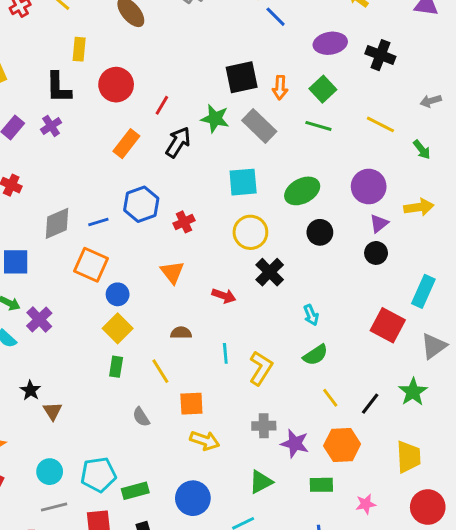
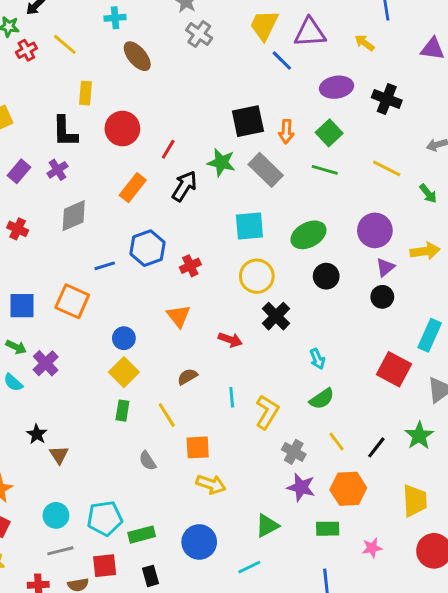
gray diamond: (57, 223) -> (74, 216), moved
orange square: (91, 265) -> (72, 301), moved
brown semicircle: (181, 333) -> (187, 377), turned -30
gray cross: (264, 426) -> (294, 452), moved, turned 30

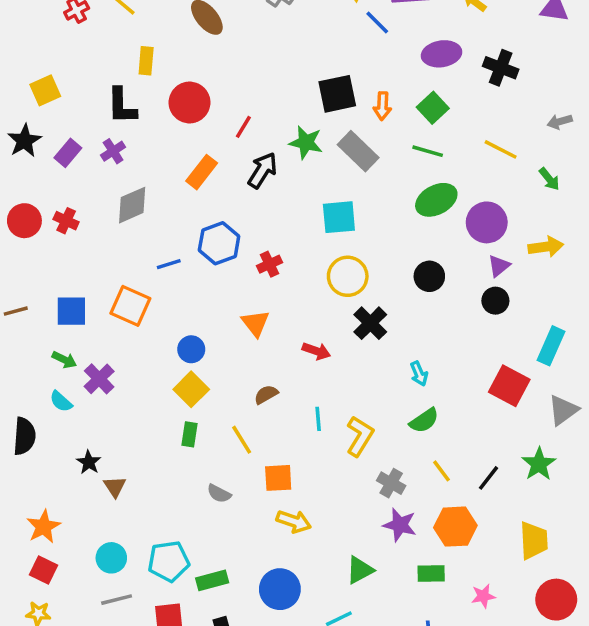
green ellipse: (308, 235) -> (436, 200), moved
gray semicircle: (148, 461) -> (219, 494), turned -30

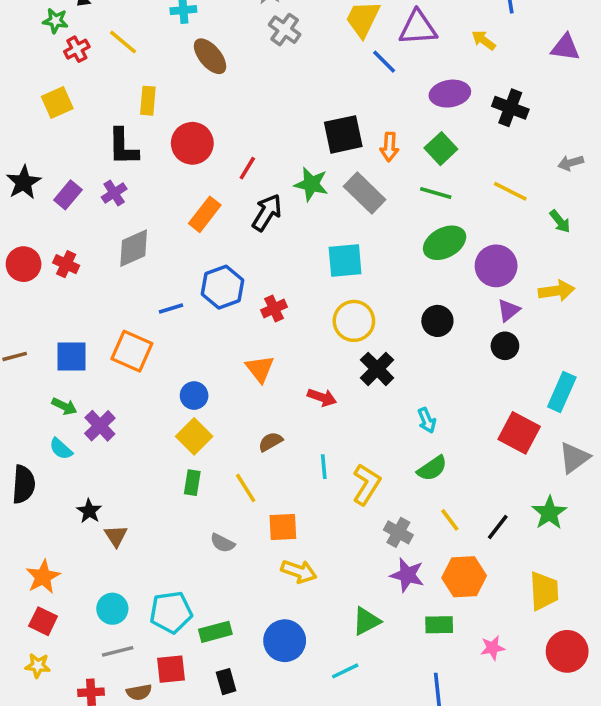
yellow square: (45, 90) -> (57, 102), moved

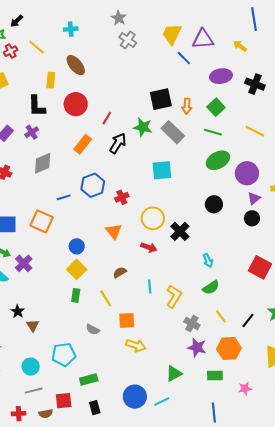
brown ellipse: (210, 56) -> (76, 65), moved
yellow circle: (354, 321) -> (153, 218), moved
cyan pentagon: (171, 612) -> (64, 354), moved
blue circle: (285, 641) -> (135, 397), moved

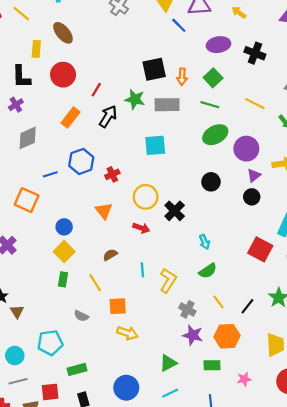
gray rectangle: (173, 132) -> (167, 105), turned -45
cyan line: (162, 402) -> (170, 393), moved

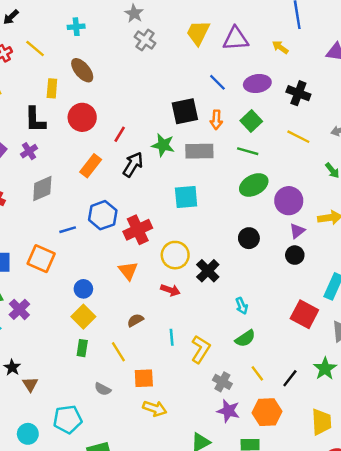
blue line: (179, 25) -> (217, 82), moved
yellow line: (255, 104) -> (298, 137), moved
red cross: (112, 174) -> (138, 230), size x1.6

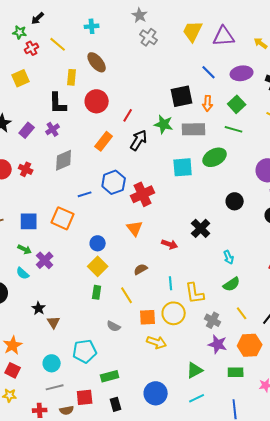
green ellipse: (254, 185) -> (215, 157), moved
yellow circle: (175, 255) -> (174, 313), moved
yellow L-shape: (201, 349) -> (195, 293), turned 140

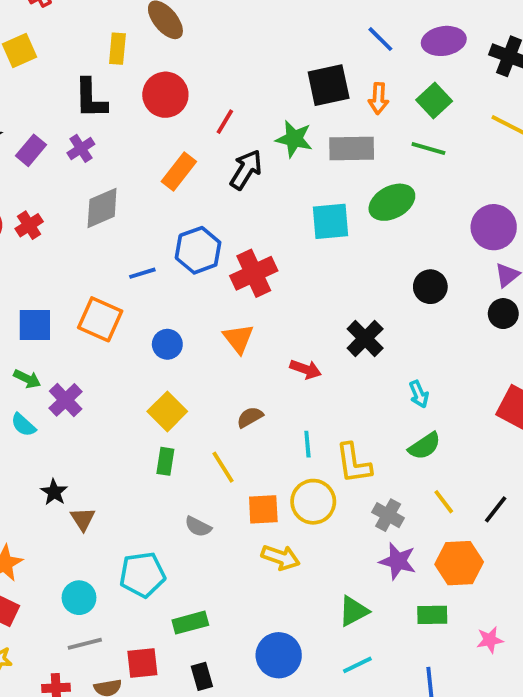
red cross: (26, 169) -> (29, 225), turned 32
blue circle: (98, 243) -> (167, 344), moved

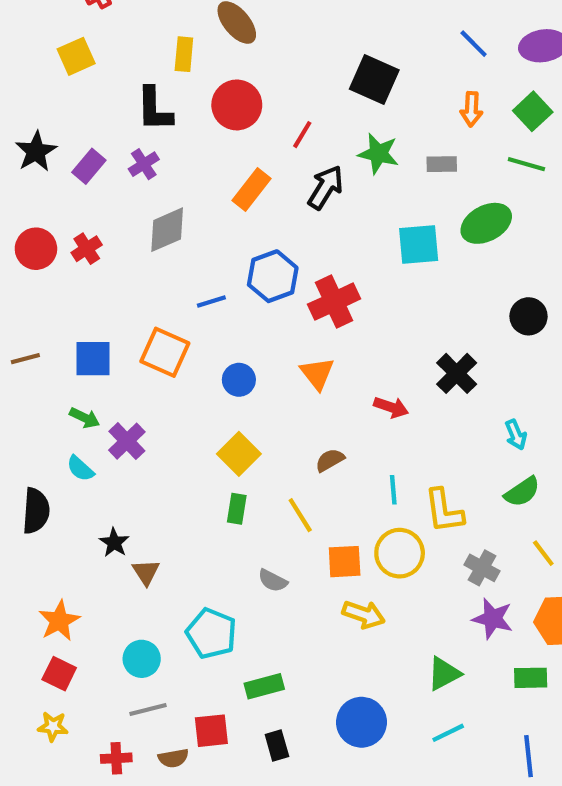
black square: (329, 85) -> (374, 80), moved, turned 36
gray rectangle: (352, 148) -> (442, 164), size x0.6
cyan pentagon: (142, 575) -> (211, 633), turned 30

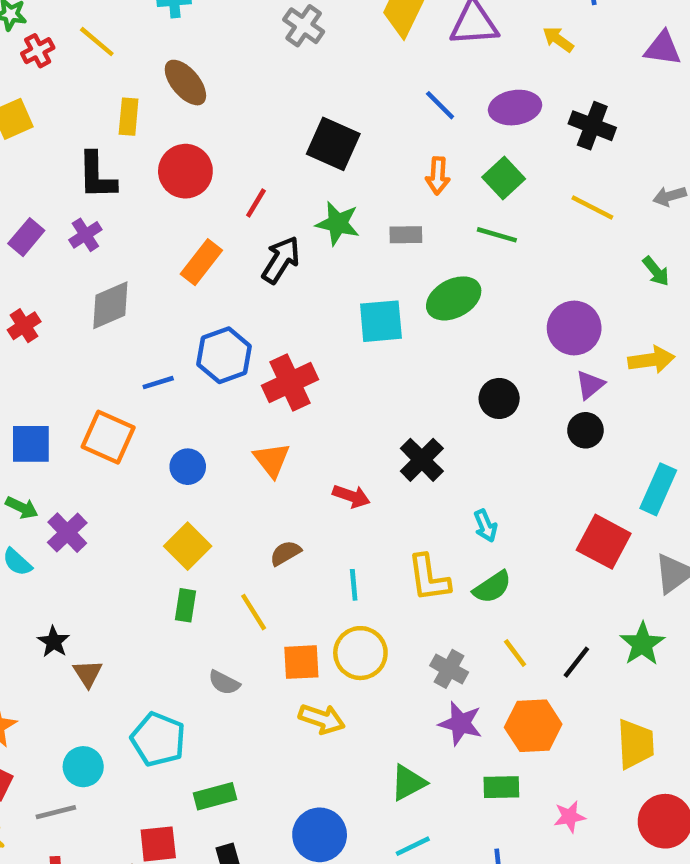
yellow L-shape: (444, 511) -> (429, 578), moved
gray line: (148, 710) -> (56, 812), moved

